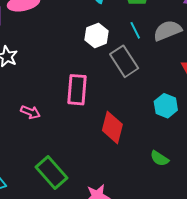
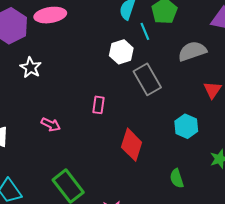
cyan line: (135, 30) -> (145, 31), moved
pink rectangle: (77, 90) -> (98, 105), size x0.6
green semicircle: (159, 158) -> (177, 178), turned 36

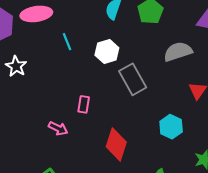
cyan line: (145, 31) -> (67, 42), moved
pink arrow: (51, 125) -> (58, 128), moved

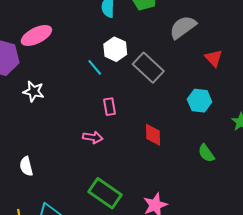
cyan line: (67, 42) -> (95, 67), moved
red diamond: (116, 144) -> (153, 135), size x0.7

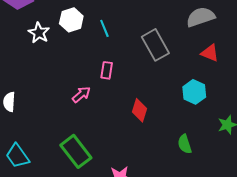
white hexagon: (115, 49) -> (71, 20), moved
red triangle: (214, 58) -> (210, 53), moved, turned -42
pink arrow: (93, 137) -> (81, 95), turned -66

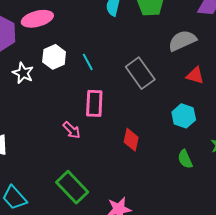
pink rectangle: (107, 70) -> (94, 103), size x1.5
pink arrow: (81, 95) -> (72, 130), turned 90
green semicircle: (185, 144) -> (185, 159), moved

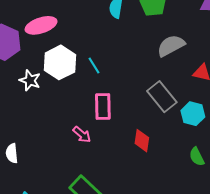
gray semicircle: (182, 41) -> (171, 46), moved
white hexagon: (54, 57) -> (60, 62), size x1.4
gray rectangle: (140, 73) -> (162, 97), moved

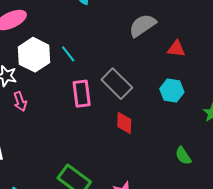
gray rectangle: (162, 97) -> (117, 84), moved
pink arrow: (82, 134) -> (20, 102), moved, turned 36
green semicircle: (197, 157) -> (183, 156), moved

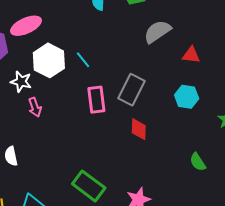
gray rectangle: (117, 84) -> (132, 90), turned 72

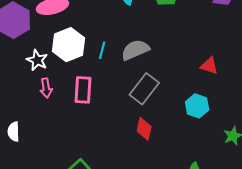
gray semicircle: (157, 32) -> (135, 50), moved
cyan line: (83, 60) -> (102, 50), turned 42
pink rectangle: (96, 100) -> (83, 90), moved

